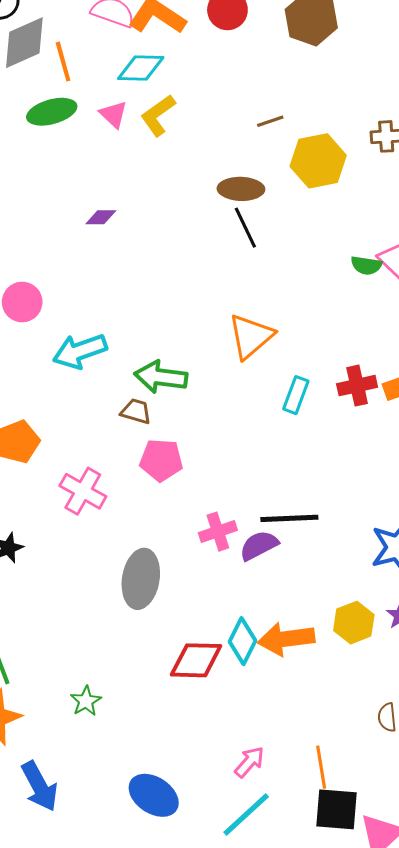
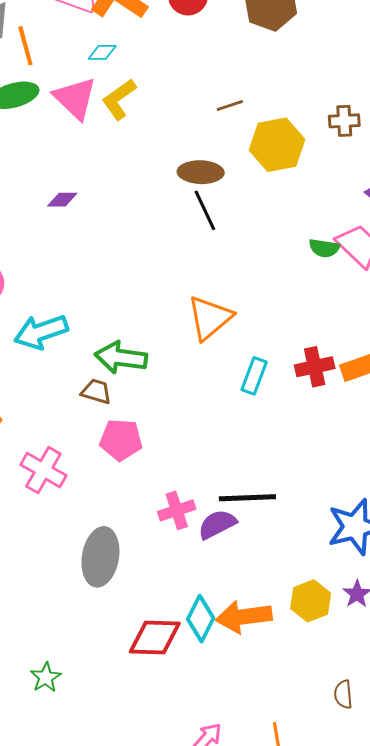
cyan diamond: (141, 68) -> (102, 52), size x0.6
pink triangle: (113, 114) -> (75, 98), size x1.6

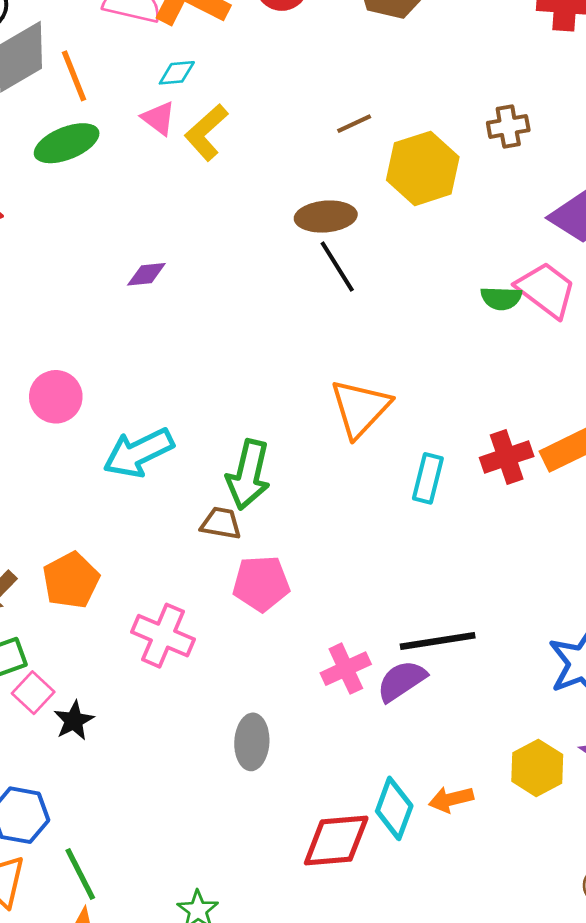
pink triangle: (75, 98) -> (159, 118), moved, size x0.6
green arrow: (121, 358) -> (248, 475), turned -78
gray ellipse: (100, 557) -> (252, 742), size x0.7
orange arrow: (244, 617) -> (451, 799), size x0.6

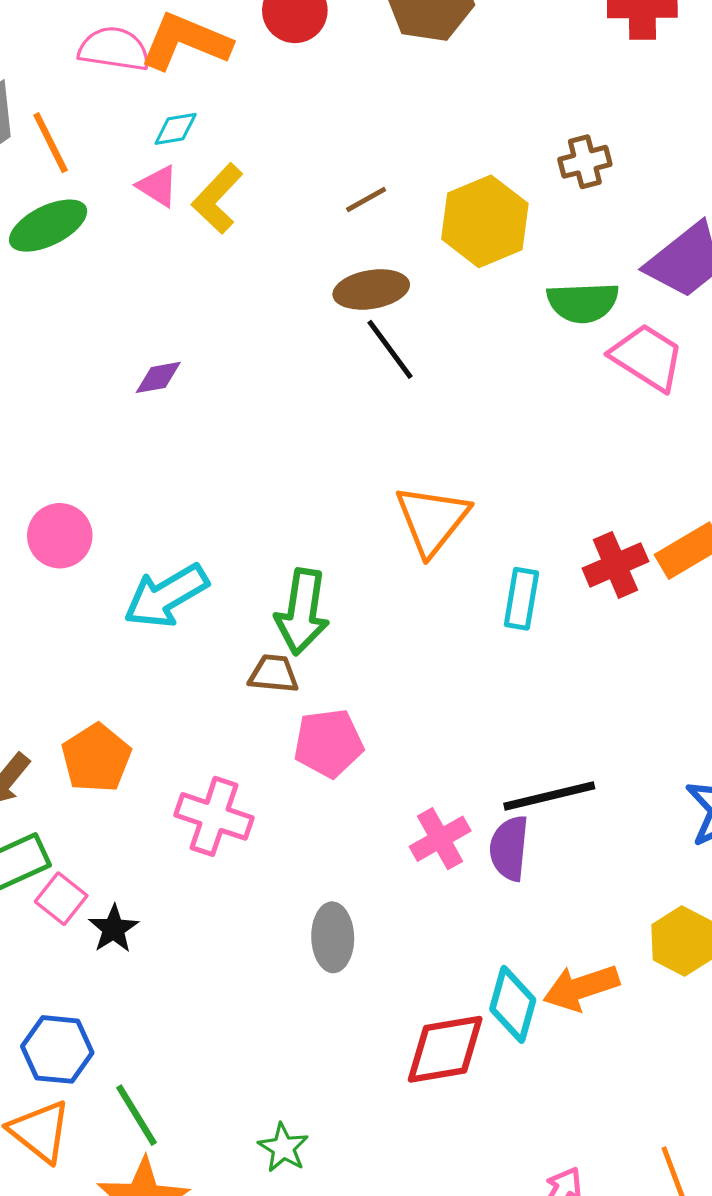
brown line: (354, 124) -> (366, 199), moved
green semicircle: (501, 298) -> (583, 302), moved, size x1.4
purple semicircle: (402, 681) -> (509, 848), turned -46
orange arrow: (451, 799) -> (581, 988), size x1.4

